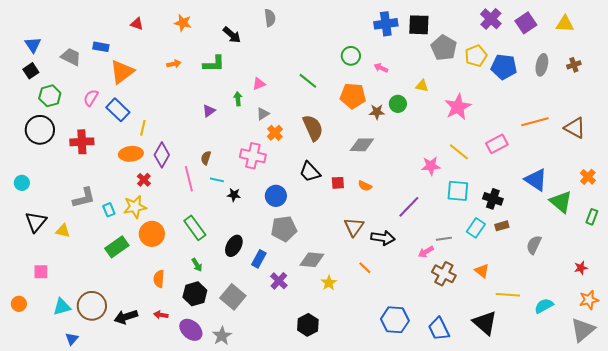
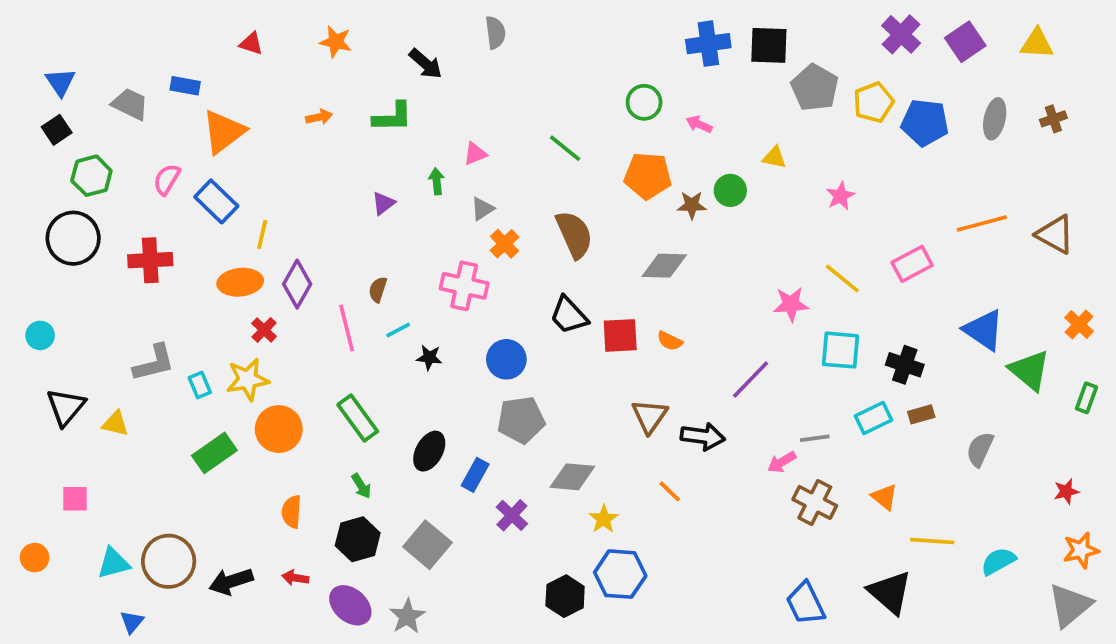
pink star: (458, 107) -> (840, 196), size x0.6
cyan line: (217, 180) -> (398, 330), turned -40
red square: (338, 183) -> (620, 335), size x1.5
cyan rectangle: (476, 228) -> (874, 418), turned 30
blue hexagon: (395, 320) -> (620, 574), moved

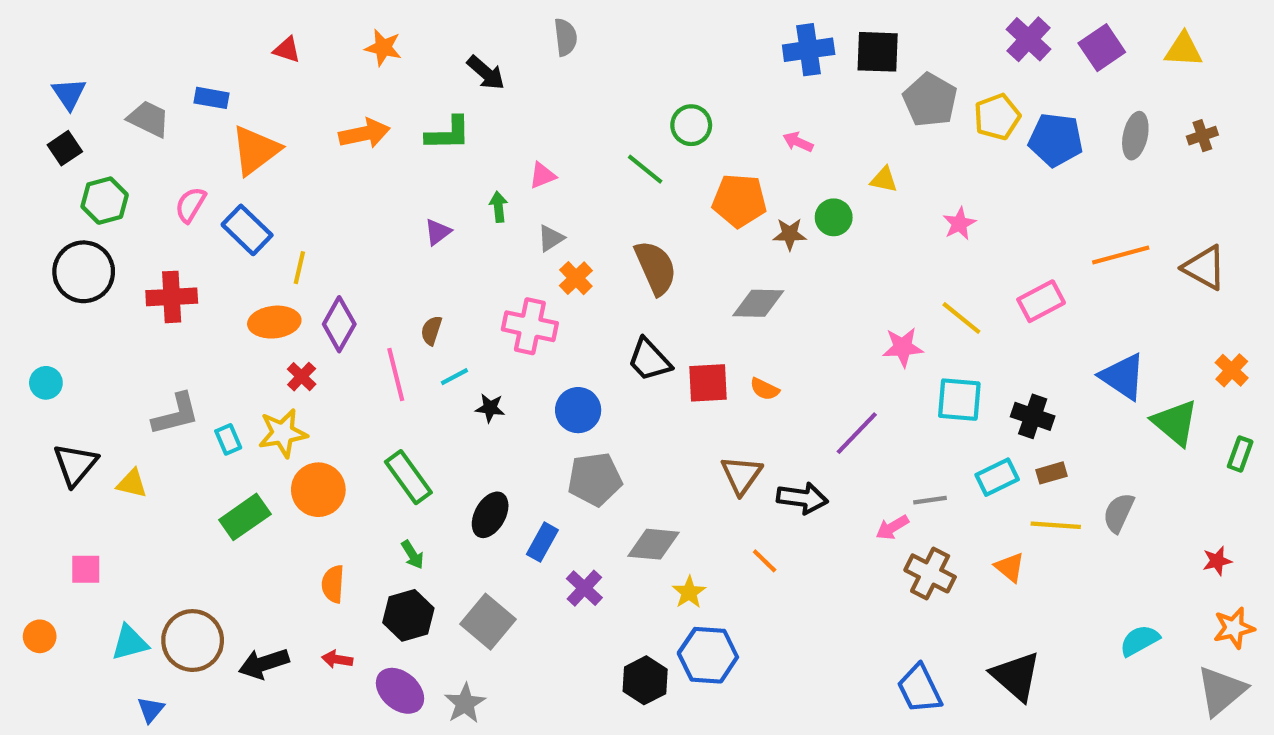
green circle: (644, 102) -> (691, 125), moved
orange arrow: (319, 117) -> (364, 134), size x1.6
yellow line: (932, 541) -> (1056, 525), moved

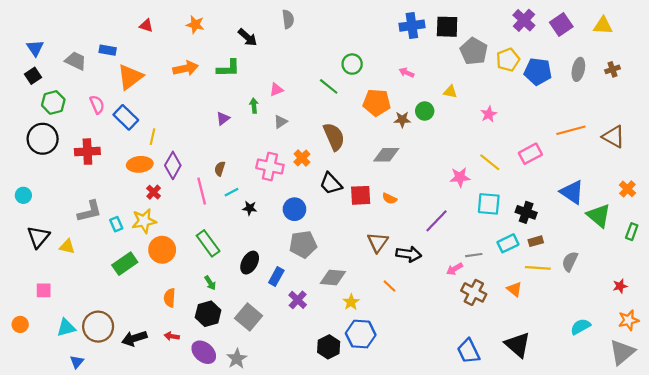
pink semicircle: (190, 205) -> (97, 105), turned 126
orange cross: (576, 278) -> (302, 158), moved

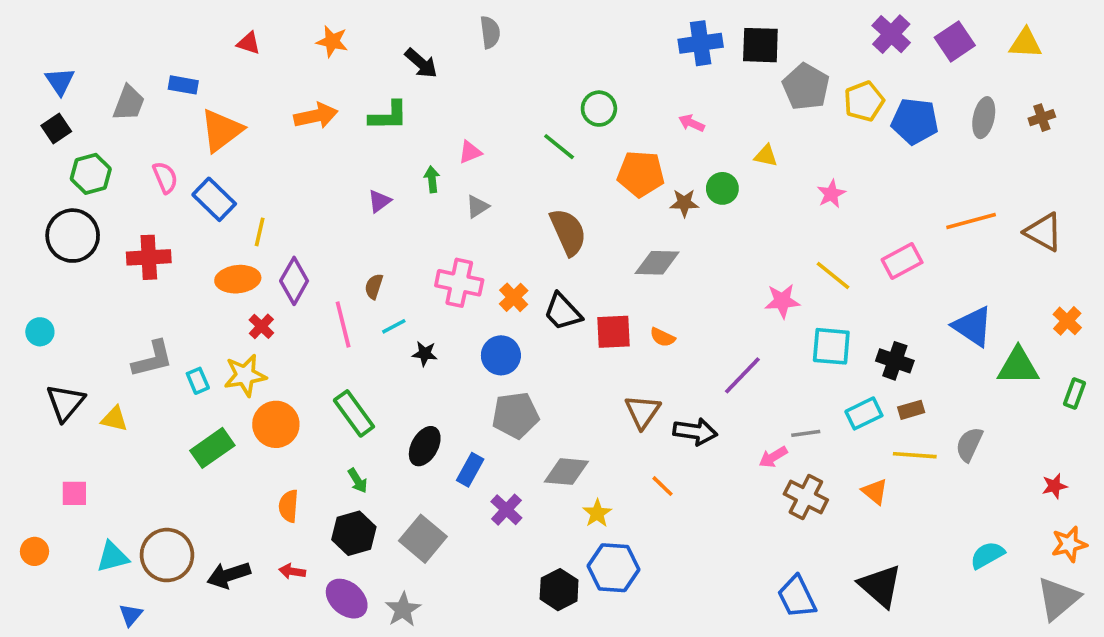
gray trapezoid: (76, 61) -> (129, 103), turned 85
orange cross: (302, 158) -> (514, 297), moved
green triangle: (599, 216) -> (1018, 366), turned -40

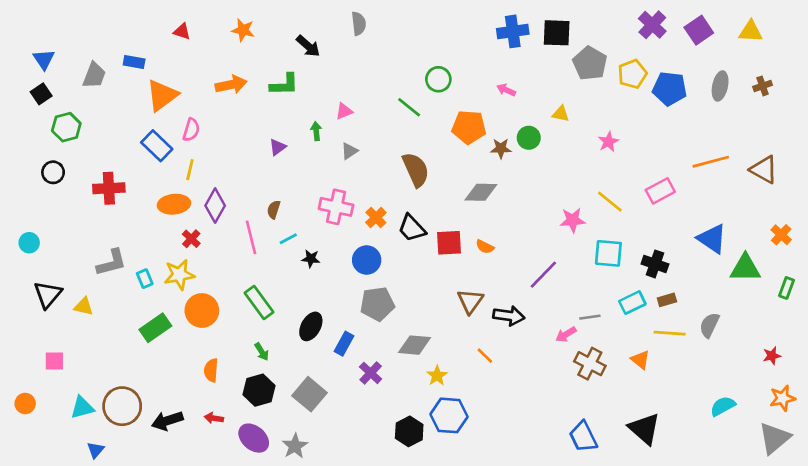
pink semicircle: (165, 178) -> (191, 130), moved, turned 40
black circle: (73, 236) -> (53, 172), size x0.6

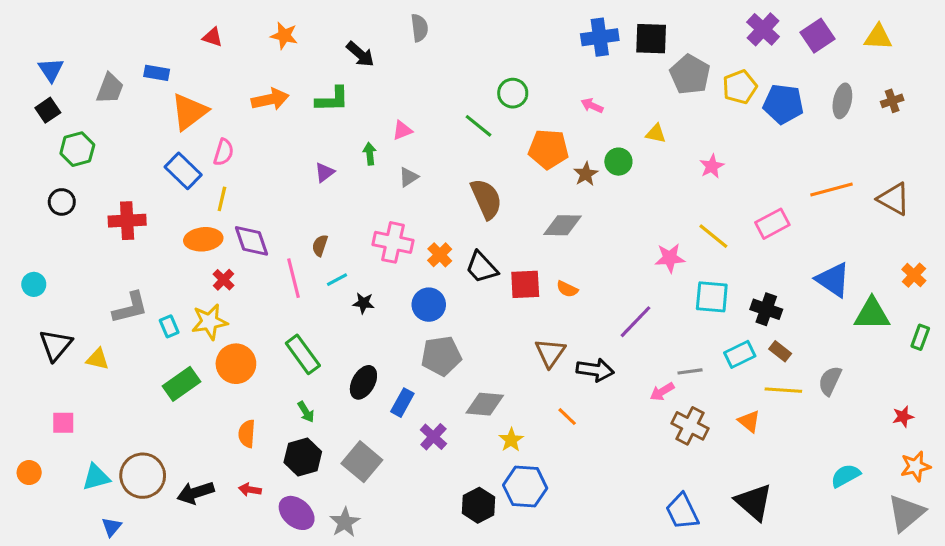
brown star: (501, 148) -> (586, 174), turned -30
purple diamond: (215, 206) -> (251, 241), turned -48
brown rectangle: (667, 300) -> (780, 351), turned 54

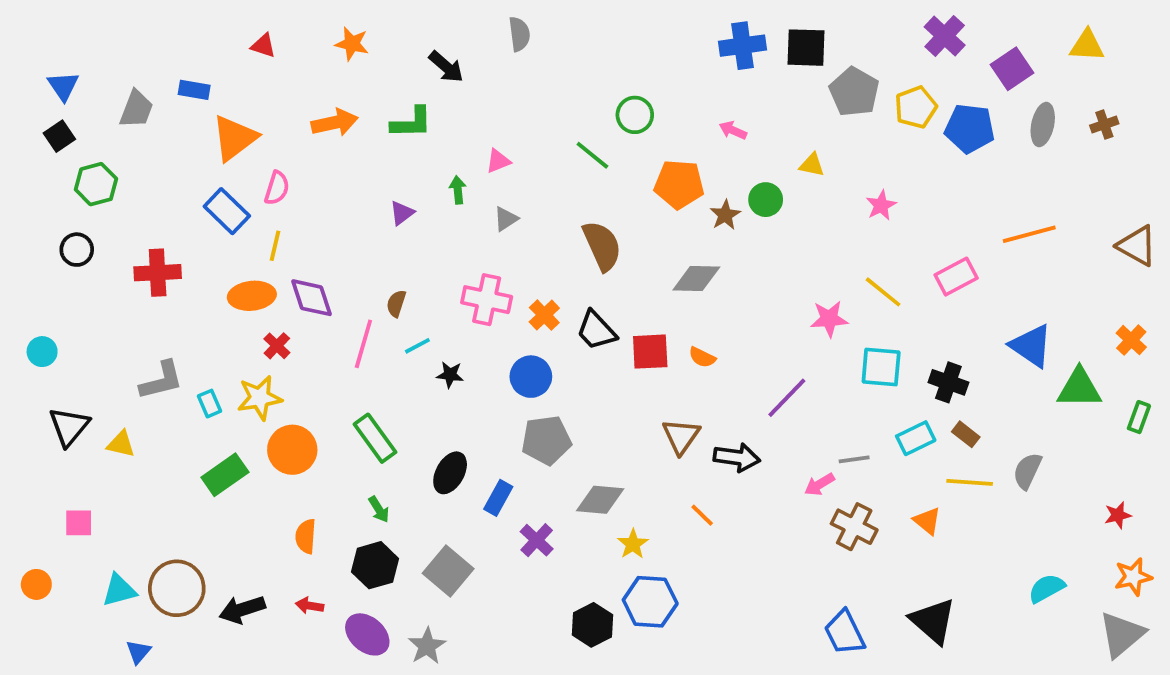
purple square: (818, 36) -> (1012, 69), moved
brown triangle: (894, 199) -> (1137, 246), moved
pink line: (293, 278) -> (363, 344), turned 30

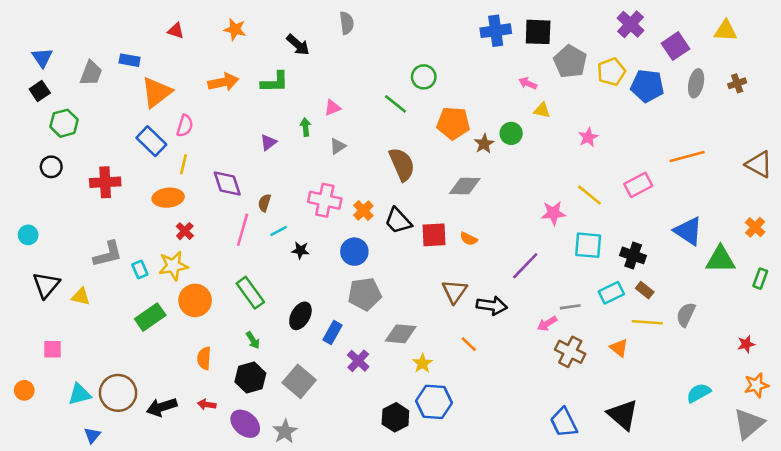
pink arrow: (733, 130) -> (528, 83), moved
purple diamond: (311, 298) -> (227, 184), moved

